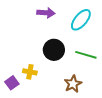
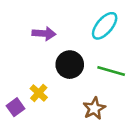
purple arrow: (46, 13) -> (44, 34), moved
yellow cross: (30, 72) -> (39, 93), turned 32

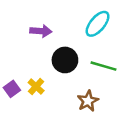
purple square: (15, 107) -> (12, 89), moved

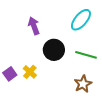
purple arrow: (41, 31) -> (34, 26), turned -114
brown star: (88, 101) -> (83, 84), moved

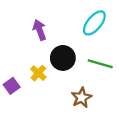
yellow cross: (30, 72) -> (38, 73), moved
brown star: (83, 84) -> (82, 98), moved

